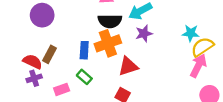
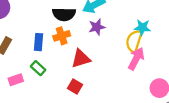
orange cross: (108, 43) -> (62, 36), size x0.7
yellow semicircle: (202, 47) -> (134, 41), moved, turned -40
pink arrow: (198, 66) -> (136, 59), moved

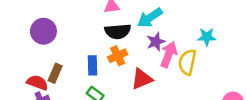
yellow semicircle: (134, 41) -> (187, 62), moved
pink arrow: (136, 59) -> (169, 55), moved

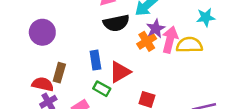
orange cross: (118, 56) -> (147, 41), moved
yellow semicircle: (187, 62) -> (189, 45), turned 85
red triangle: (142, 79) -> (120, 72), moved

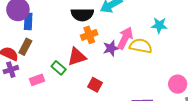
purple star: (156, 29) -> (111, 48), moved
orange cross: (147, 41) -> (89, 35), moved
blue rectangle: (95, 60) -> (28, 21), moved

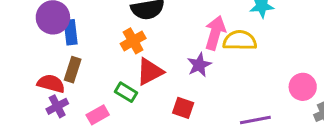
orange cross: (89, 35) -> (133, 41), moved
purple star: (111, 48) -> (199, 65), moved

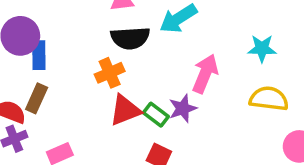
yellow semicircle: (240, 40) -> (269, 99), moved
green rectangle: (126, 92) -> (156, 115), moved

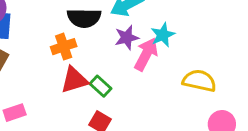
cyan star: (262, 49) -> (163, 35), moved, turned -30
purple star: (183, 108) -> (127, 38), moved

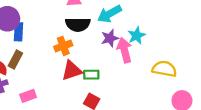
pink arrow: (146, 54) -> (124, 50), turned -40
green rectangle: (101, 86) -> (91, 75), turned -42

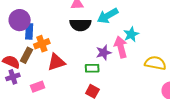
purple star: (110, 38) -> (104, 53), moved
orange cross: (63, 46) -> (42, 44), moved
red triangle: (72, 71) -> (56, 62), moved

